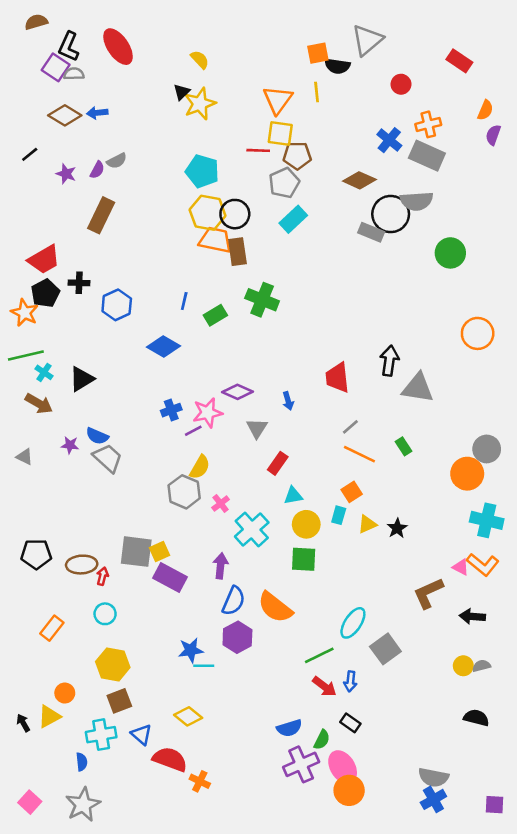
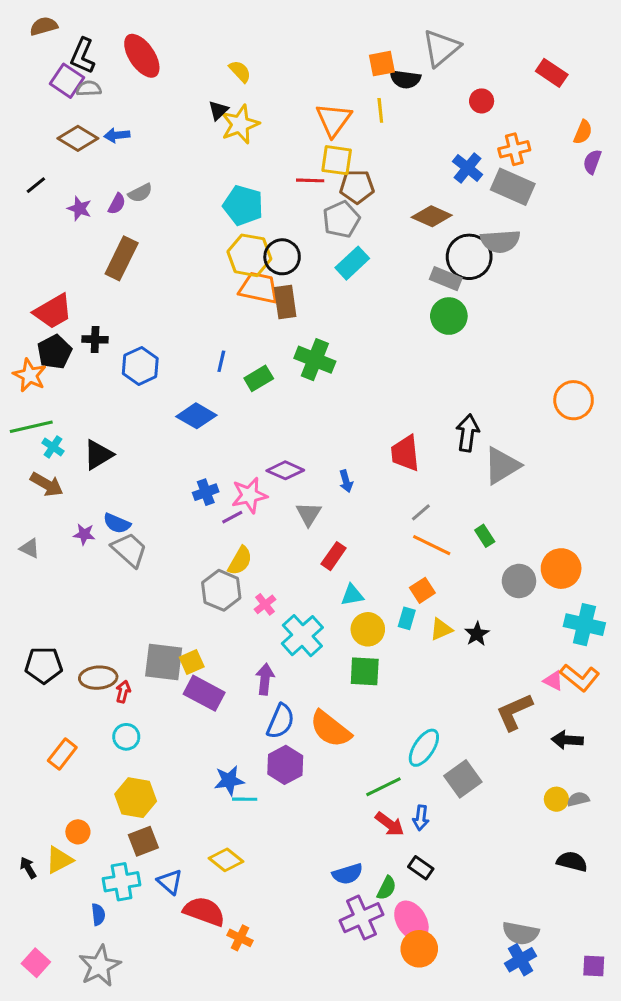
green circle: (450, 253) -> (449, 316), moved
gray triangle: (418, 388) -> (502, 466), turned -40
gray circle: (487, 449) -> (519, 581), moved

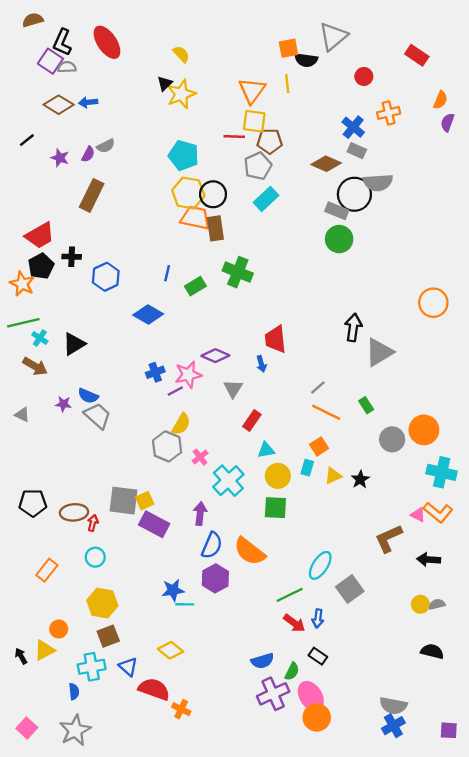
gray rectangle: (513, 187) -> (357, 151), moved, size x0.6
red trapezoid: (405, 453) -> (275, 339), moved

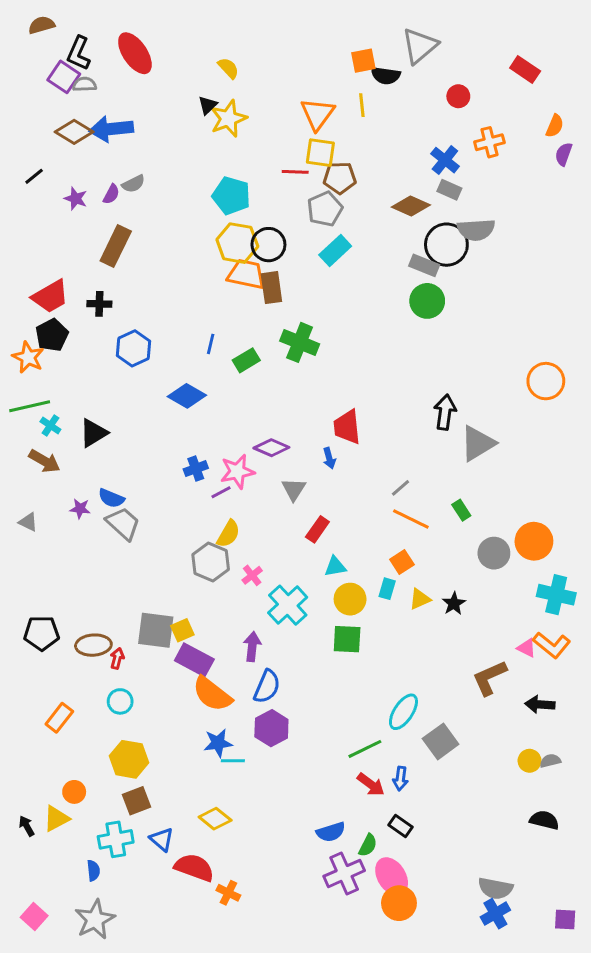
blue arrow: (88, 102) -> (111, 129), size x1.8
black cross: (72, 257) -> (99, 304), moved
orange semicircle: (250, 551) -> (212, 694), moved

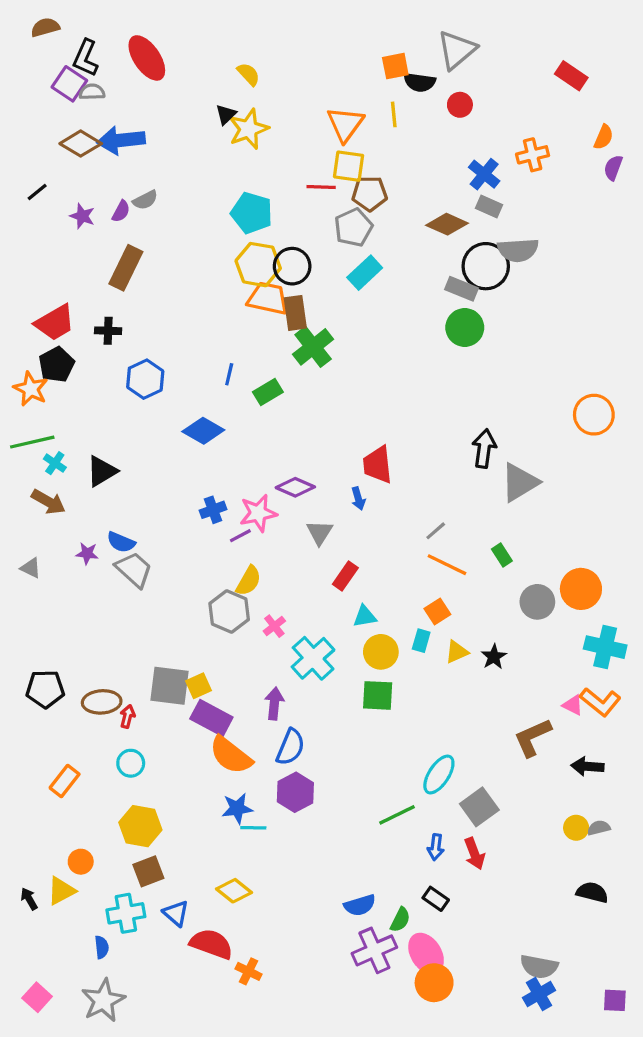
red circle: (458, 96) -> (460, 105), moved
green cross: (300, 342) -> (313, 347), moved, turned 30
red arrow: (371, 784) -> (474, 854), moved, turned 32

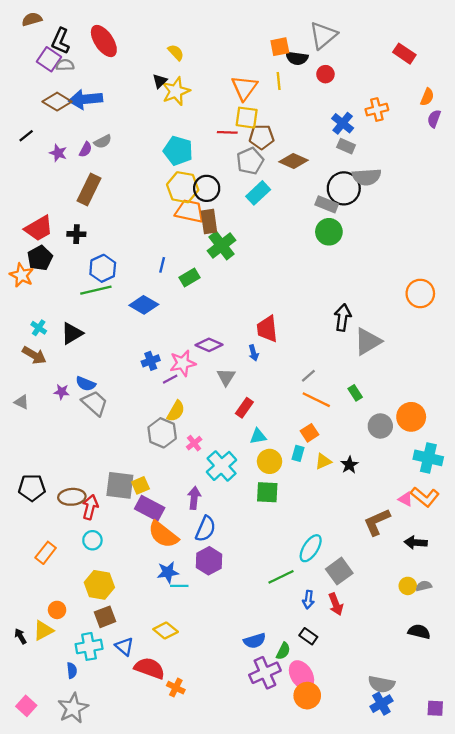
brown diamond: (447, 224) -> (293, 161), moved
green line: (32, 442) -> (96, 290), moved
red arrow: (127, 716) -> (90, 507), size x1.5

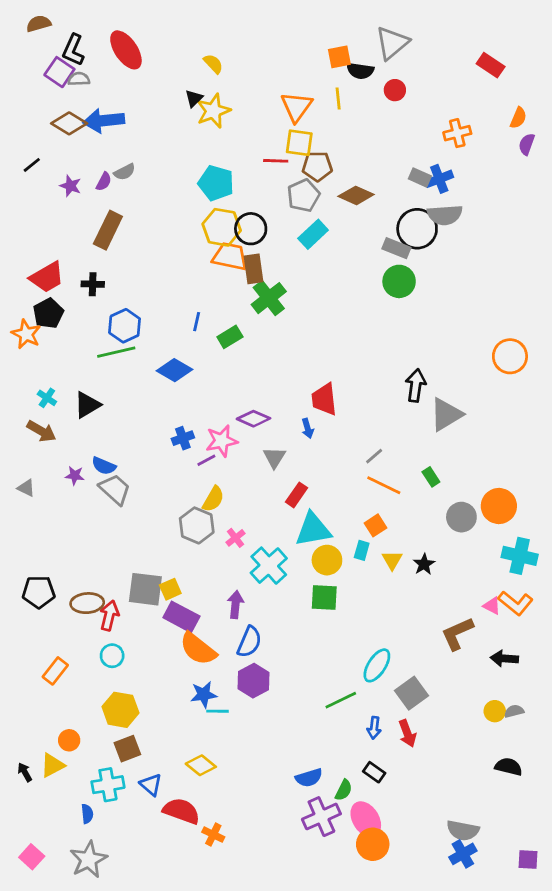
blue cross: (343, 123) -> (439, 179), moved, turned 30
cyan triangle: (258, 436) -> (313, 530), size x1.8
yellow triangle: (323, 461) -> (392, 560), turned -36

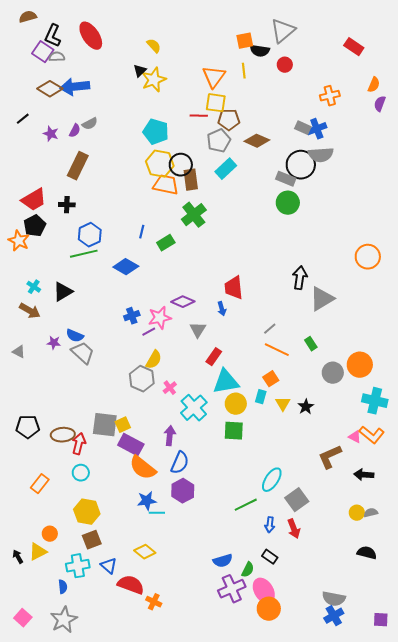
brown rectangle: (254, 269) -> (191, 180), moved

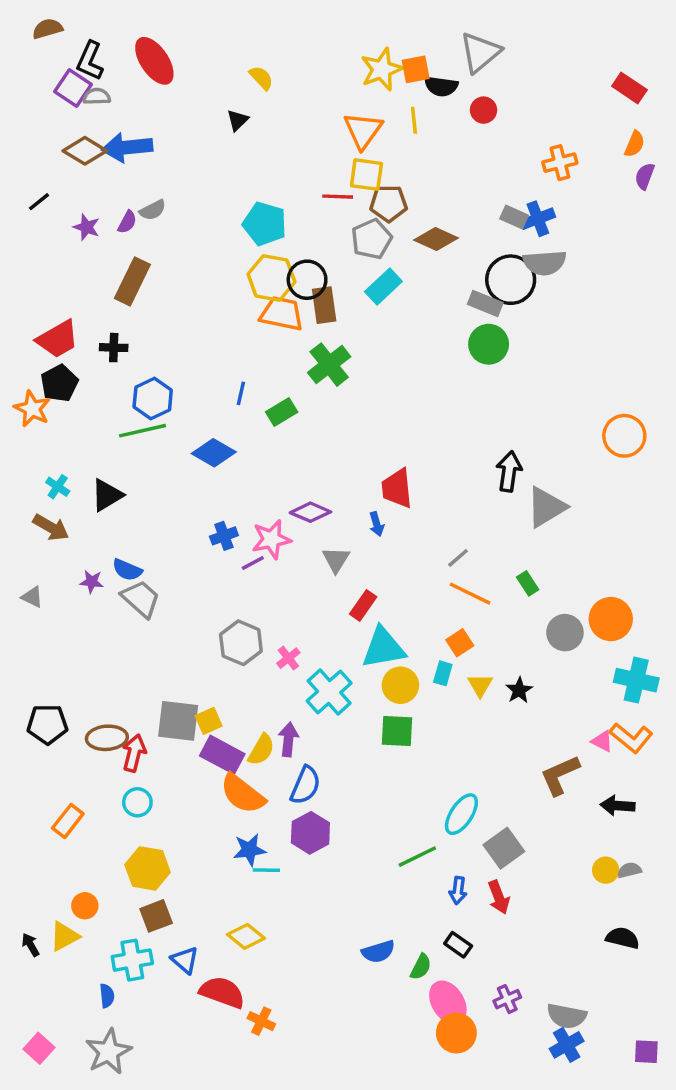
red rectangle: (354, 47) -> (629, 88), moved
yellow star: (154, 80) -> (382, 69), moved
yellow semicircle: (154, 360) -> (261, 750), moved
purple cross: (232, 589) -> (507, 999), moved, size x0.6

